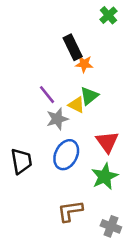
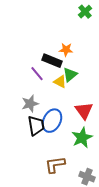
black rectangle: (73, 47) -> (52, 61), moved, turned -42
gray star: (57, 119) -> (30, 104), moved
black trapezoid: (21, 161) -> (36, 126), moved

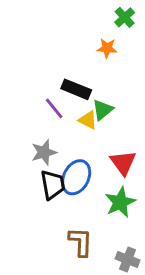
orange star: (66, 50) -> (107, 48), moved
brown L-shape: (55, 165) -> (81, 242), turned 100

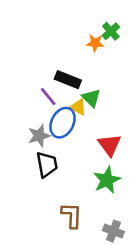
green cross: (125, 17) -> (111, 31), moved
green triangle: (103, 110) -> (91, 98), turned -36
blue ellipse: (76, 177) -> (63, 123), moved

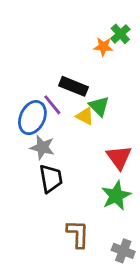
blue ellipse: (63, 123) -> (32, 118), moved
gray star: (39, 136) -> (42, 147), turned 30

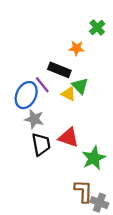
orange star: (103, 47) -> (77, 48), moved
red triangle: (119, 157) -> (69, 137), moved, turned -35
brown L-shape: (78, 234) -> (83, 191), moved

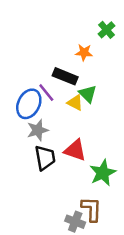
gray star: (34, 119) -> (38, 130), turned -30
gray cross: (99, 203) -> (75, 222), moved

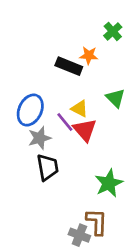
black rectangle: (65, 76) -> (69, 66), moved
purple line: (46, 93) -> (65, 122), moved
green triangle: (88, 94) -> (115, 98), moved
red triangle: (75, 150) -> (85, 130), moved, turned 30

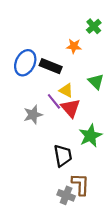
black rectangle: (69, 66) -> (51, 66), moved
blue ellipse: (30, 110) -> (25, 63), moved
black trapezoid: (48, 167) -> (63, 156), moved
green star: (109, 183) -> (90, 136), moved

